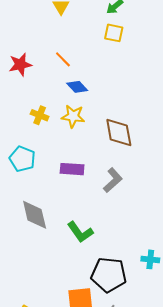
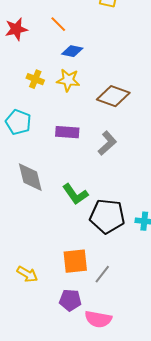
blue diamond: (77, 87) -> (72, 51), turned -35
brown diamond: (119, 133) -> (113, 96), turned -60
black pentagon: (109, 275) -> (107, 216), moved

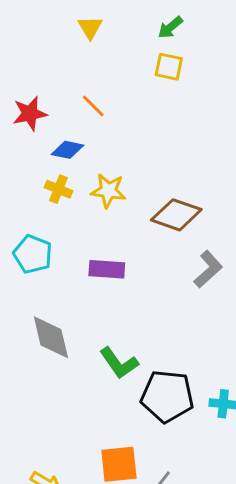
blue diamond: (72, 51) -> (68, 150), moved
gray L-shape: (107, 143) -> (208, 269), moved

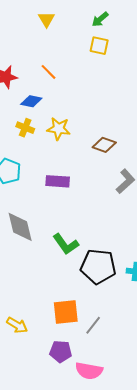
brown diamond: (176, 215) -> (104, 145), size x0.7

